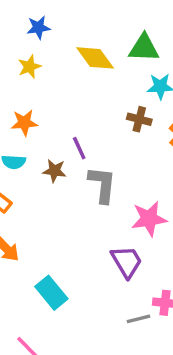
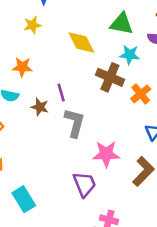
yellow diamond: (95, 58) -> (81, 43), moved
brown cross: (139, 119) -> (110, 77), size x1.5

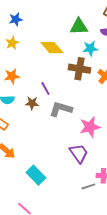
gray L-shape: (75, 123) -> (61, 109), turned -75

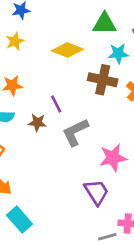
yellow diamond: (52, 48) -> (67, 50), turned -30
gray L-shape: (61, 109) -> (75, 132), turned -45
cyan rectangle: (36, 175) -> (20, 220), moved

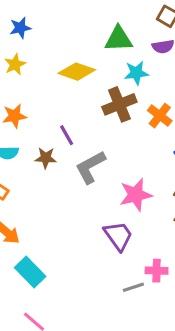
brown cross: (103, 80) -> (119, 104), turned -32

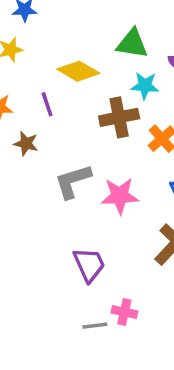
purple line: (67, 135) -> (47, 104), moved
brown star: (46, 158) -> (26, 144), moved
pink star: (136, 195) -> (120, 196), moved

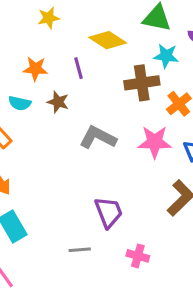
gray L-shape: (73, 181) -> (98, 138), turned 42
pink star: (120, 196) -> (155, 142), moved
gray line: (95, 326) -> (80, 250), moved

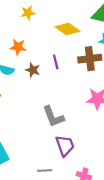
purple line: (78, 68) -> (56, 62), moved
gray L-shape: (98, 138) -> (53, 117), moved, turned -140

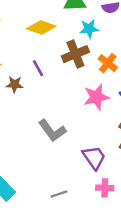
purple trapezoid: (65, 146) -> (94, 158), moved

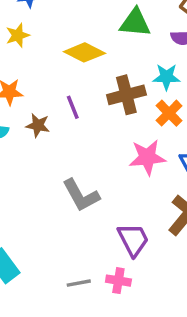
cyan star: (89, 29) -> (166, 77), moved
pink cross: (105, 188) -> (118, 281), moved

